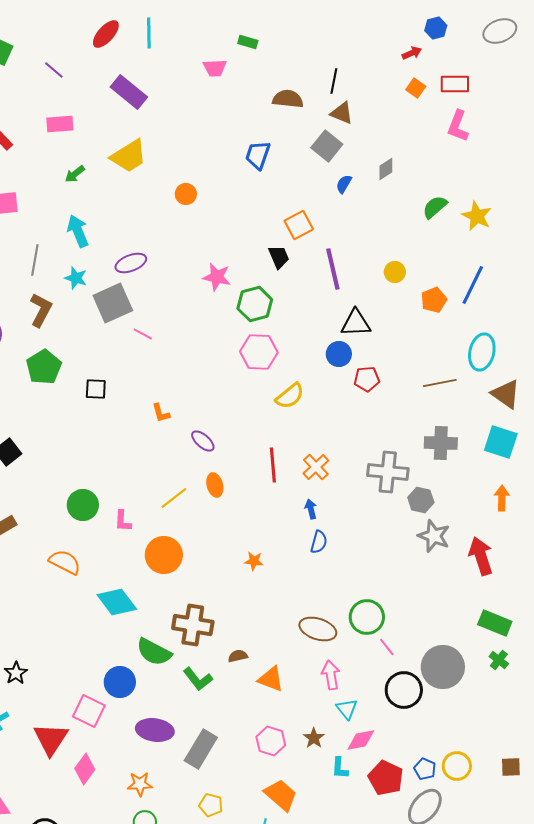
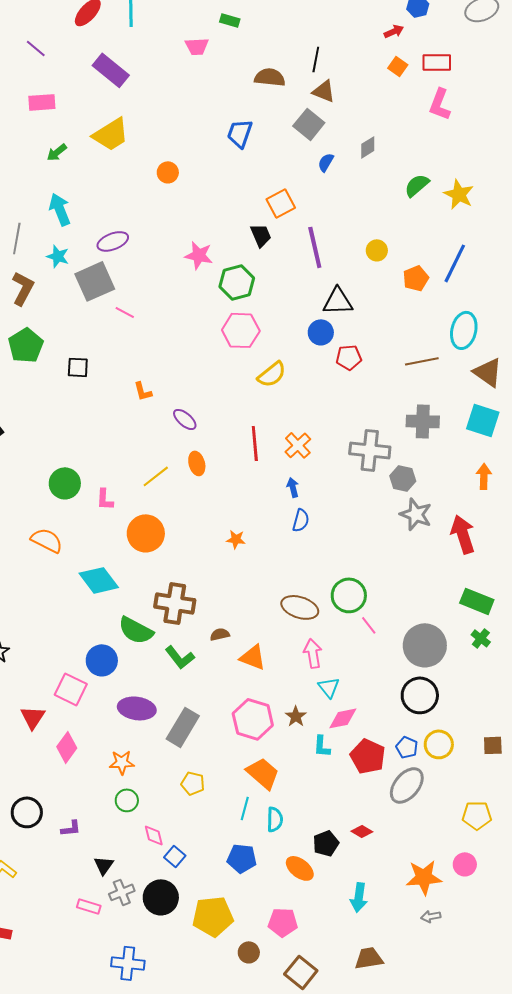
black circle: (404, 690) -> (420, 695), moved
red triangle: (51, 739) -> (33, 717), size x0.7
pink hexagon: (271, 741) -> (253, 719), size x1.4

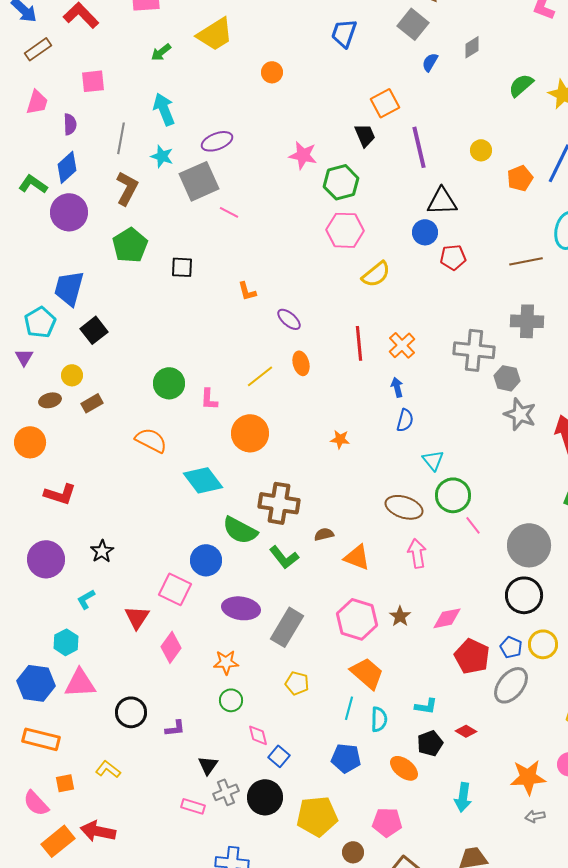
cyan triangle: (329, 687) -> (433, 460), moved
cyan L-shape: (322, 746) -> (426, 706), moved, turned -85

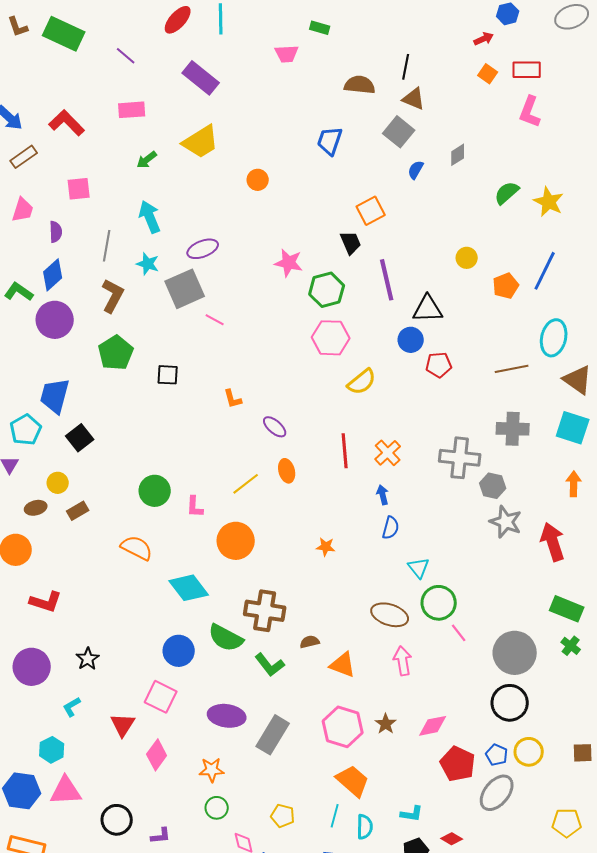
purple line: (419, 147) -> (387, 280), moved
blue circle: (206, 560) -> (179, 651), moved
yellow pentagon: (297, 683) -> (283, 816), moved

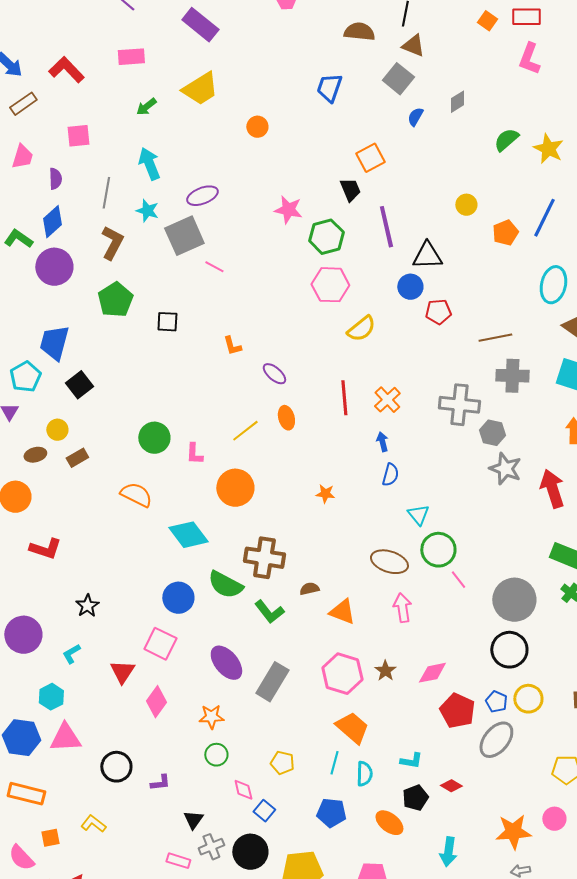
brown line: (512, 369) -> (495, 338), moved
purple circle: (32, 667) -> (23, 635), moved
purple ellipse: (227, 716) -> (226, 663), turned 42

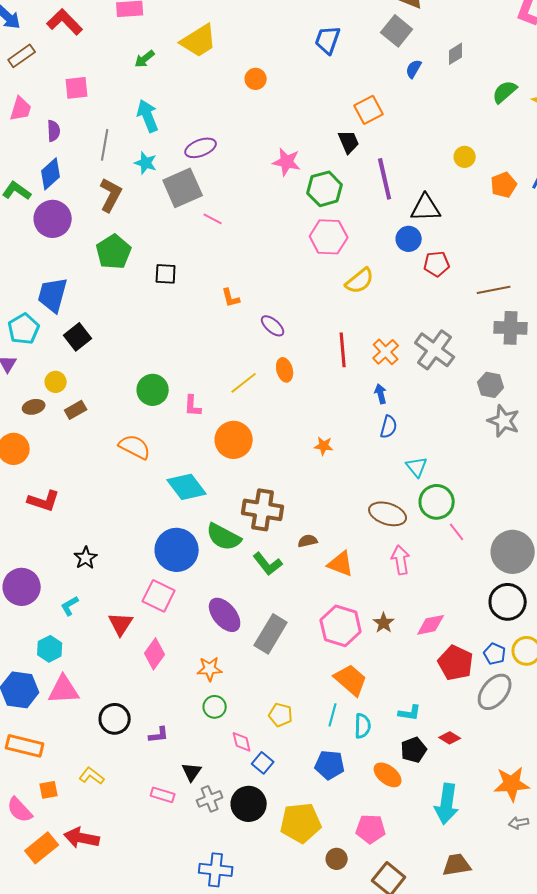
gray cross: (459, 405) -> (435, 350), moved, turned 30
blue circle: (178, 598) -> (177, 550), size x1.4
cyan arrow: (448, 852) -> (447, 804), size x1.4
pink rectangle: (178, 861) -> (163, 795), moved

